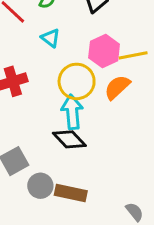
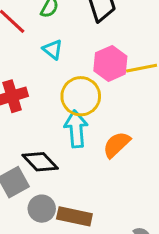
orange semicircle: (117, 87) -> (117, 145), moved
black diamond: (69, 139) -> (40, 162), moved

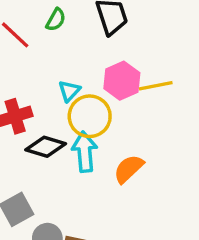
cyan triangle: (53, 49) -> (69, 91), moved, turned 35
black diamond: (40, 162) -> (46, 147), moved, turned -30

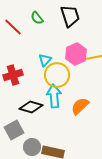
green semicircle: (56, 20) -> (37, 18), turned 112
black diamond: (46, 147) -> (31, 107), moved

